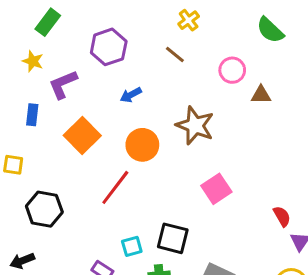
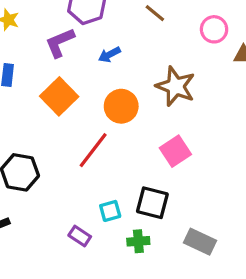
purple L-shape: (63, 84) -> (60, 43), moved
pink square: (216, 189) -> (175, 151), moved

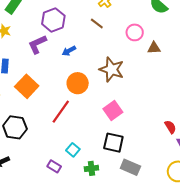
orange square: (59, 96) -> (27, 86), moved
black square: (152, 203) -> (113, 143), moved
cyan square: (110, 211) -> (73, 150), turned -32

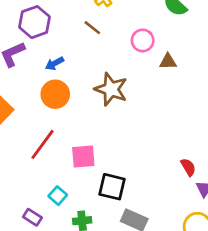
orange circle: (78, 83) -> (55, 94), moved
pink square: (113, 110) -> (83, 157), moved, turned 30

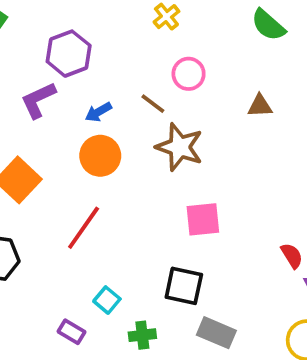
brown line: (92, 28) -> (153, 104), moved
pink circle: (143, 40) -> (189, 74), moved
pink square: (83, 157) -> (203, 219), moved

